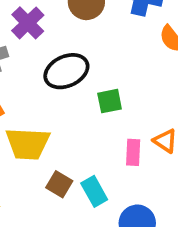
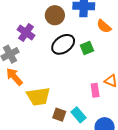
black ellipse: (66, 71) -> (63, 44), moved
green square: (110, 101) -> (87, 48), moved

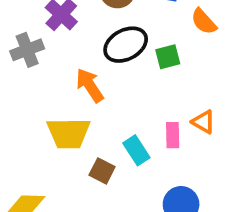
orange arrow: (14, 77) -> (90, 85), moved
cyan rectangle: (78, 115) -> (136, 150), moved

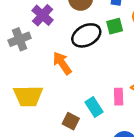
green square: (168, 57) -> (115, 26), moved
yellow trapezoid: (69, 133) -> (28, 96), moved

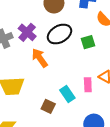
purple cross: (43, 15) -> (27, 32), moved
green square: (115, 26) -> (88, 42), moved

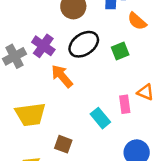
brown square: (48, 106) -> (63, 144), moved

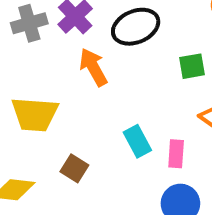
green square: (120, 51) -> (192, 66), moved
pink rectangle: (125, 104) -> (176, 154), moved

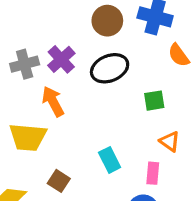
orange arrow: (93, 67) -> (53, 101), moved
pink rectangle: (176, 154) -> (153, 173), moved

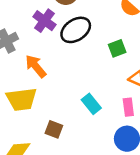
purple cross: (61, 59) -> (44, 21), moved

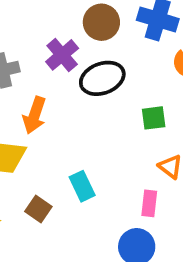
orange arrow: (36, 66) -> (34, 115), turned -135
cyan rectangle: (91, 104) -> (82, 186), moved

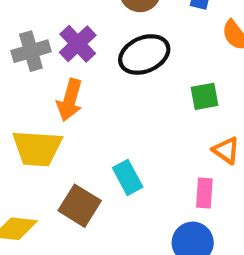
purple cross: (62, 55) -> (78, 44), moved
brown square: (38, 209) -> (80, 206), size x1.4

